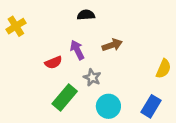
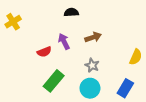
gray star: (92, 77) -> (92, 65), moved

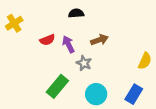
red semicircle: (44, 52) -> (47, 40), moved
gray star: (92, 65) -> (84, 63), moved

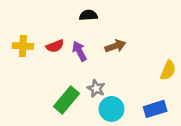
yellow cross: (14, 23) -> (23, 46), moved, turned 35
gray star: (84, 63) -> (96, 88), moved
blue rectangle: (134, 94) -> (155, 109), turned 42

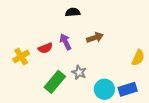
yellow cross: (23, 46) -> (21, 57), moved, turned -35
red semicircle: (55, 46) -> (45, 48), moved
cyan circle: (111, 109) -> (104, 89), moved

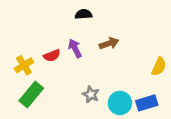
gray star: (79, 72) -> (91, 94), moved
green rectangle: (55, 82) -> (31, 94), moved

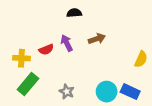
yellow cross: (24, 65) -> (21, 58), turned 35
gray star: (91, 94) -> (67, 92), moved
blue rectangle: (147, 103) -> (130, 92), turned 42

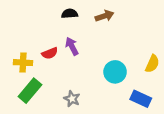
black semicircle: (74, 13) -> (70, 14), moved
brown arrow: (97, 39) -> (105, 16), moved
cyan circle: (107, 92) -> (115, 72), moved

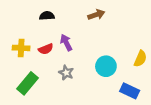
black semicircle: (70, 14) -> (47, 16), moved
yellow cross: (23, 63) -> (21, 48), moved
gray star: (72, 99) -> (66, 73), moved

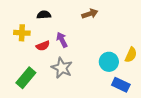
yellow cross: (21, 48) -> (22, 33), moved
cyan circle: (106, 66) -> (109, 62), moved
gray star: (66, 73) -> (62, 68), size x1.5

